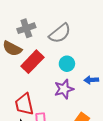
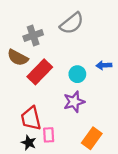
gray semicircle: (60, 33) -> (72, 23), moved
blue arrow: (91, 80) -> (104, 65), moved

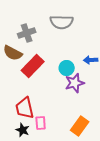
gray semicircle: (72, 23) -> (62, 22), turned 40
purple star: (74, 102) -> (75, 83), moved

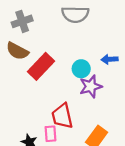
gray cross: (27, 33) -> (22, 21), moved
red trapezoid: (25, 108) -> (62, 116), moved

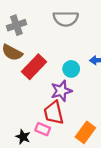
purple star: (91, 86) -> (61, 91), moved
pink rectangle: (50, 134) -> (43, 129), turned -64

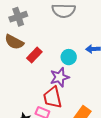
red rectangle: (34, 67) -> (34, 55), size x0.7

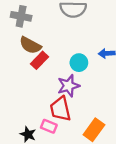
gray cross: (18, 17) -> (21, 16), turned 30
brown semicircle: (14, 42) -> (30, 45), moved

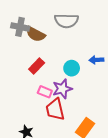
brown semicircle: (30, 45) -> (36, 34), moved
pink rectangle: (49, 126) -> (45, 92), moved

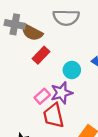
red rectangle: (37, 66) -> (41, 55), moved
pink rectangle: (45, 92) -> (42, 96), turned -64

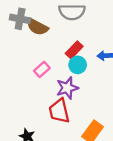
red rectangle: (41, 55) -> (74, 50), moved
pink rectangle: (42, 96) -> (42, 69), moved

